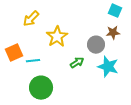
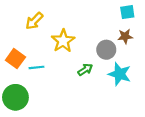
cyan square: (115, 11) -> (127, 12), turned -32
orange square: (14, 53) -> (15, 59), turned -30
green circle: (41, 88) -> (15, 97), moved

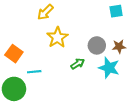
yellow arrow: (34, 21) -> (45, 12), moved
brown star: (125, 36) -> (119, 46), moved
cyan line: (37, 67) -> (34, 72), moved

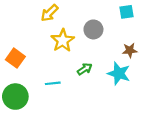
gray circle: (97, 45) -> (93, 29), moved
cyan line: (34, 72) -> (53, 83), moved

